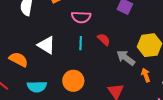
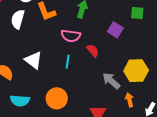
red semicircle: (104, 39) -> (93, 50), moved

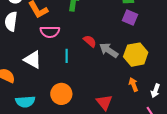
purple square: (115, 30) -> (130, 18), moved
pink semicircle: (71, 36) -> (50, 32), moved
gray arrow: (111, 81) -> (109, 50), moved

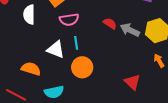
cyan line: (67, 56) -> (76, 43), moved
orange circle: (61, 94) -> (82, 67), moved

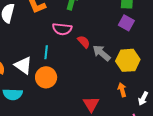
pink semicircle: (69, 20) -> (62, 29), moved
white triangle: (56, 49) -> (23, 65), moved

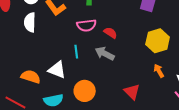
gray arrow: (101, 53) -> (105, 54), moved
orange circle: (46, 77) -> (85, 91), moved

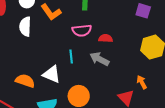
red semicircle: (110, 33) -> (106, 38), turned -32
orange arrow: (159, 71) -> (142, 82), moved

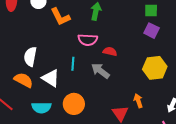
white semicircle: (25, 27) -> (30, 57), moved

